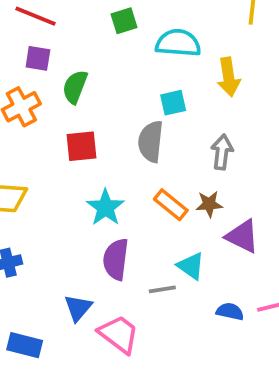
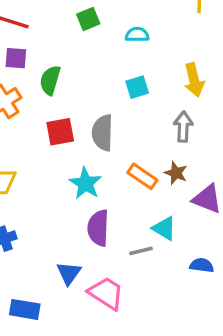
cyan semicircle: (178, 43) -> (137, 35), size x0.6
yellow arrow: (229, 77) -> (194, 80), moved
gray semicircle: (151, 141) -> (103, 133), moved
brown star: (209, 204) -> (176, 173), turned 30

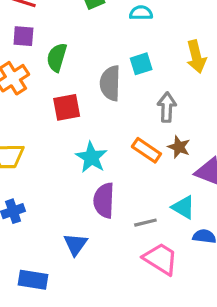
gray arrow: (183, 127) -> (167, 107), moved
gray semicircle: (103, 133) -> (110, 83), moved
cyan triangle: (164, 228) -> (183, 207), moved
pink trapezoid: (106, 293) -> (161, 259), moved

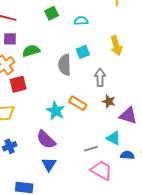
green semicircle: (57, 57) -> (31, 51), turned 60
red square: (67, 107) -> (18, 84), moved
orange rectangle: (146, 150) -> (78, 103), moved
purple semicircle: (104, 200) -> (46, 140), moved, turned -45

